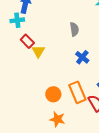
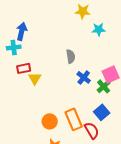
red rectangle: (27, 41) -> (24, 68), turned -56
blue cross: (82, 57) -> (84, 77), moved

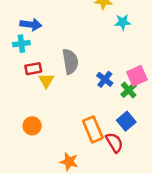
blue arrow: (22, 31) -> (31, 25), turned 84
gray semicircle: (71, 56) -> (70, 61), moved, size x1.5
orange circle: (50, 121) -> (32, 126), moved

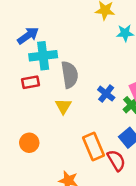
blue arrow: (31, 25) -> (28, 36), turned -42
cyan cross: (21, 44) -> (43, 56), moved, size x1.5
yellow triangle: (46, 81) -> (63, 106), moved

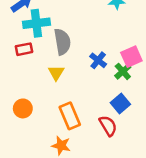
orange rectangle: (94, 147) -> (70, 116), moved

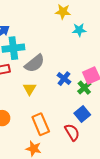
gray semicircle: (62, 42) -> (35, 63), turned 60

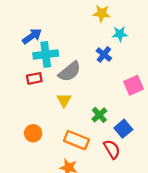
blue cross: (64, 79) -> (104, 54), moved
green cross: (84, 88) -> (99, 115), moved
orange rectangle: (41, 124) -> (76, 140), turned -45

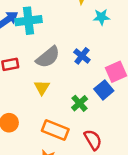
cyan cross: (46, 54) -> (28, 21), moved
blue cross: (104, 54) -> (82, 56), moved
blue square: (123, 129) -> (104, 90), moved

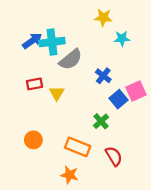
gray semicircle: (48, 57) -> (71, 59), moved
yellow triangle: (42, 87) -> (57, 93), moved
blue square: (104, 90) -> (118, 99), moved

